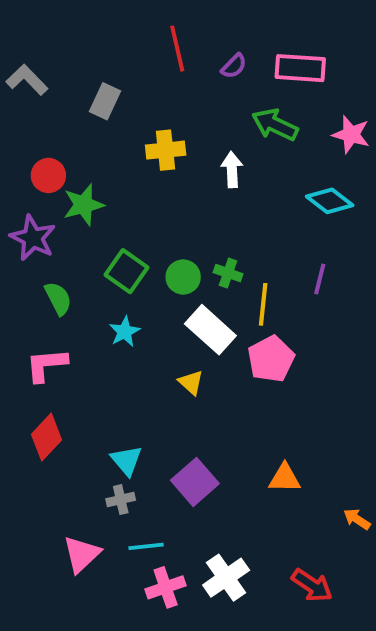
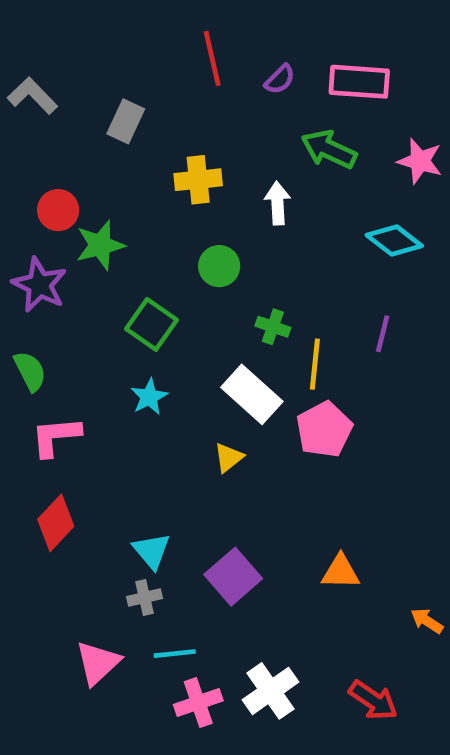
green circle: (183, 277) -> (219, 266), moved
green semicircle: (58, 298) -> (30, 371), moved
yellow triangle: (191, 382) -> (229, 457), turned 40

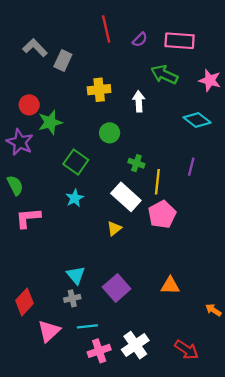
gray L-shape: (32, 96) -> (35, 48), moved
red diamond: (56, 523) -> (24, 302), moved

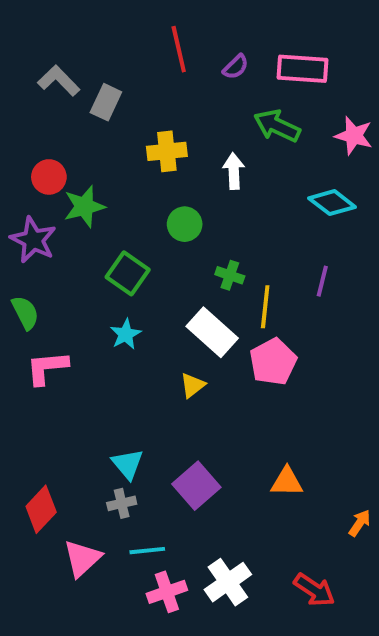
orange arrow: (213, 310) -> (360, 523), turned 91

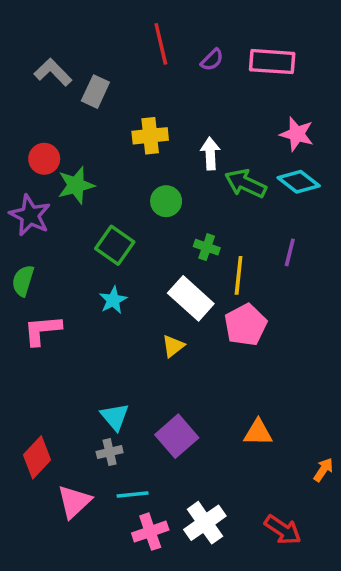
green arrow: (277, 126) -> (246, 183), moved
pink star: (354, 136) -> (297, 134), moved
green semicircle: (25, 313) -> (23, 281), turned -136

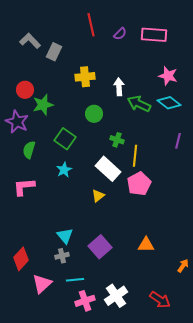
purple line: (290, 252) -> (178, 141), moved
green semicircle: (23, 281) -> (29, 150), moved

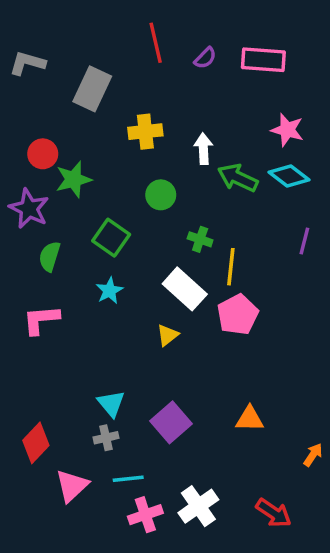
gray L-shape: (30, 41) -> (27, 63), moved, turned -30
gray rectangle: (54, 52) -> (92, 89), size x1.4

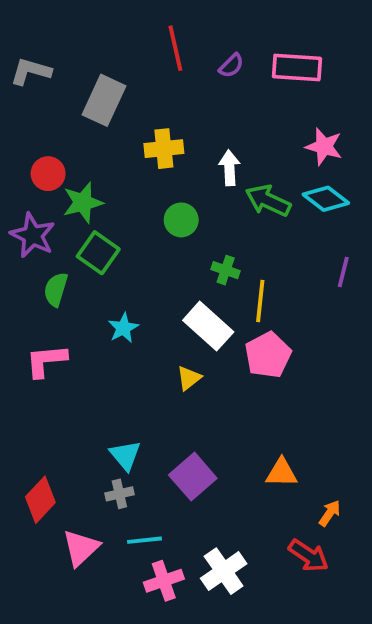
green square: (111, 238) -> (98, 253), moved
orange arrow: (313, 455) -> (330, 513), moved
red arrow: (274, 513) -> (309, 556), moved

